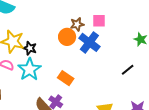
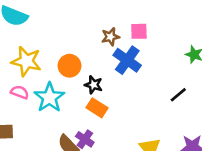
orange circle: (67, 37) -> (70, 66), moved
black star: (30, 48) -> (93, 85), moved

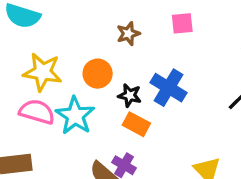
brown star: (110, 37) -> (128, 34), moved
blue cross: (127, 60) -> (169, 88), moved
pink semicircle: (20, 92) -> (37, 112), size x1.5

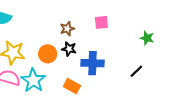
blue cross: (169, 88) -> (92, 63), turned -30
black star: (130, 95) -> (69, 49), moved

